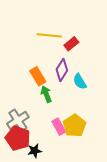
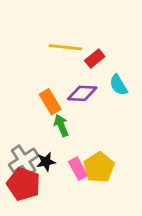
purple diamond: (62, 70) -> (82, 93), turned 60
cyan semicircle: (80, 82) -> (118, 85), moved
black star: (35, 151) -> (46, 162), moved

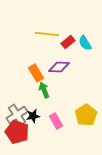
cyan semicircle: (118, 85) -> (85, 43), moved
yellow pentagon: (99, 167) -> (86, 115), moved

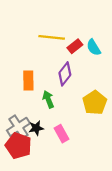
purple diamond: (59, 67) -> (65, 74), turned -55
orange rectangle: (36, 73) -> (28, 81), moved, turned 30
yellow pentagon: (86, 115) -> (95, 103), moved

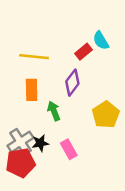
yellow line: (52, 37) -> (34, 57), moved
cyan semicircle: (94, 47) -> (101, 41), moved
red pentagon: (18, 146) -> (20, 163), turned -30

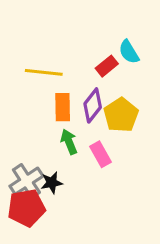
orange rectangle: (32, 90) -> (63, 107), moved
yellow pentagon: (106, 115) -> (121, 115), moved
pink rectangle: (69, 149) -> (100, 154), moved

